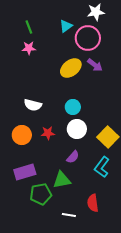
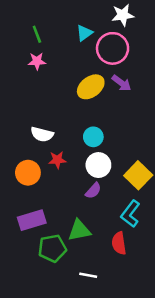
red star: (48, 133) -> (57, 160), moved
purple semicircle: (73, 157) -> (93, 191), moved
red semicircle: (93, 203) -> (119, 243), moved

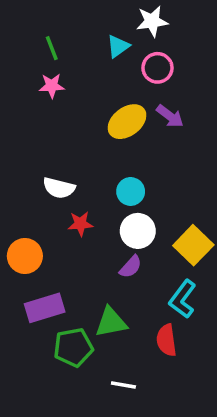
white star: (123, 15) -> (152, 21), moved
pink circle: (113, 48) -> (157, 68), size x0.7
orange circle: (28, 173) -> (25, 256), moved

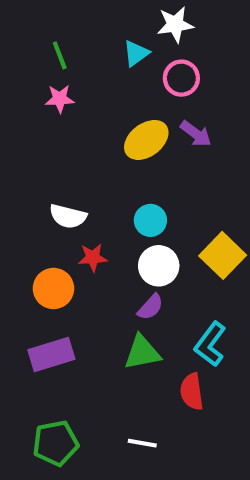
yellow square: (193, 245) -> (223, 255), moved
orange circle: (25, 256) -> (53, 288), moved
green triangle: (111, 322) -> (142, 352), moved
green pentagon: (73, 347) -> (56, 443), moved

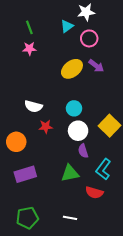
orange circle: (53, 288) -> (16, 142), moved
purple semicircle: (150, 307) -> (83, 151), moved, turned 120
red semicircle: (192, 392) -> (94, 192), turned -66

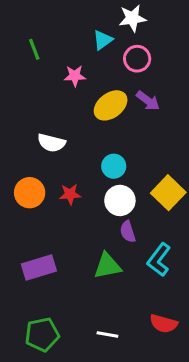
green line: (29, 27) -> (34, 49), moved
pink star: (29, 49) -> (75, 76), moved
white semicircle: (33, 106) -> (51, 143), moved
orange circle: (16, 142) -> (30, 193), moved
red semicircle: (94, 192) -> (164, 324), moved

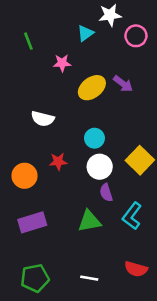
pink circle: (137, 59) -> (136, 36), moved
orange circle: (30, 193) -> (25, 176), moved

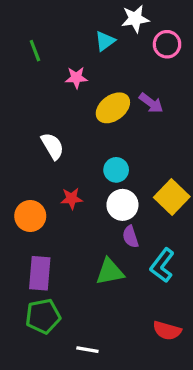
white semicircle: (43, 119) -> (52, 146), turned -135
purple rectangle: (32, 222) -> (40, 273), turned -68
green pentagon: (35, 278) -> (43, 316), moved
white line: (89, 278) -> (87, 350), moved

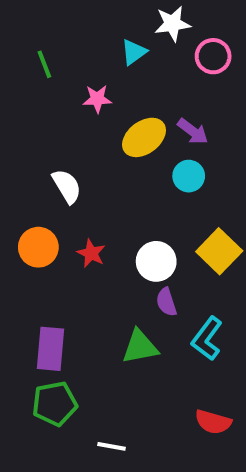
cyan circle: (116, 170) -> (189, 176), moved
red star: (72, 199) -> (91, 253), turned 30
orange circle: (30, 216) -> (38, 247), moved

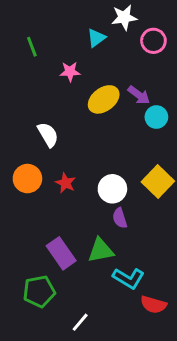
cyan circle: (189, 176) -> (156, 117), moved
cyan L-shape: (207, 339) -> (129, 278), moved, turned -96
purple rectangle: (51, 349) -> (61, 253), moved, turned -40
white line: (111, 446) -> (80, 322), turned -60

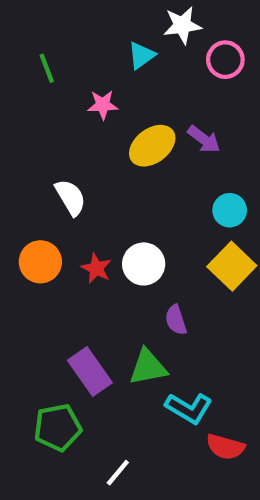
cyan circle: (156, 117) -> (230, 210), moved
white circle: (112, 189) -> (144, 264), moved

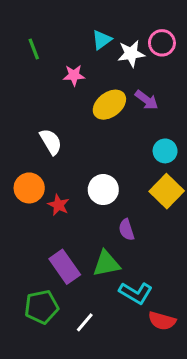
white star: (182, 25) -> (131, 54), moved
red star: (96, 268) -> (58, 205), moved
white line: (118, 473) -> (85, 322), moved

